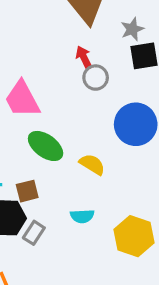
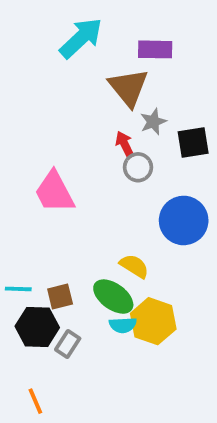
gray star: (132, 29) -> (153, 122), moved
green ellipse: (46, 146) -> (113, 297), moved
yellow hexagon: (134, 236) -> (153, 321), moved

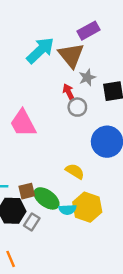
cyan arrow: (81, 38) -> (40, 50), moved
purple rectangle: (155, 49) -> (88, 31), turned -30
green ellipse: (113, 297) -> (47, 198), moved

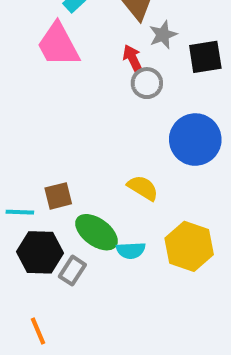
pink trapezoid: (23, 123) -> (58, 45), moved
brown square: (27, 191) -> (58, 196), moved
yellow hexagon: (87, 207) -> (189, 246), moved

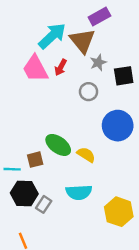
red arrow: (133, 59) -> (61, 67), moved, turned -126
green ellipse: (96, 232) -> (58, 145), moved
yellow hexagon: (189, 246) -> (119, 212), moved
cyan semicircle: (131, 250) -> (79, 192), size x1.5

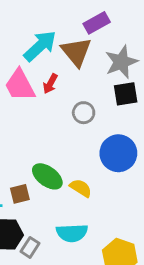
gray star: (98, 63) -> (121, 62), moved, size x1.6

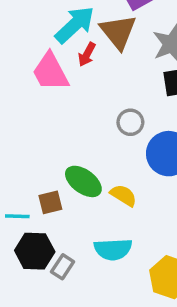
red arrow: (50, 84) -> (87, 54), moved
gray circle: (84, 113) -> (130, 122), moved

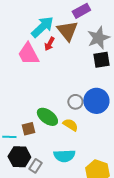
gray circle: (130, 122) -> (75, 102), moved

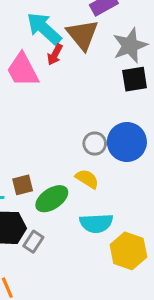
cyan arrow: (42, 27) -> (44, 29), turned -95
green ellipse: (47, 117) -> (52, 199), moved, turned -70
cyan semicircle: (64, 156) -> (96, 223), moved

